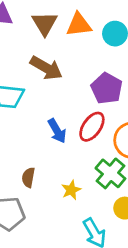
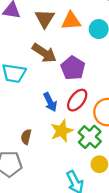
purple pentagon: (107, 88) -> (73, 68), moved
yellow star: (71, 190) -> (62, 131), moved, size x1.5

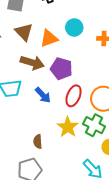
orange triangle: (71, 21) -> (49, 38), moved
blue arrow: (50, 102) -> (43, 95), moved

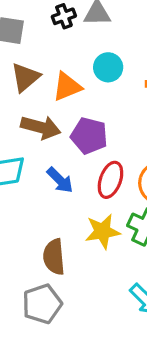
brown triangle: (24, 32) -> (25, 77), turned 36
yellow star: (68, 127) -> (103, 231), turned 30
brown semicircle: (38, 141) -> (54, 257), size x1.5

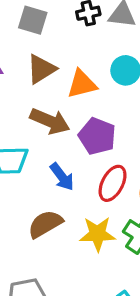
brown semicircle: (54, 257) -> (45, 224), moved, turned 57

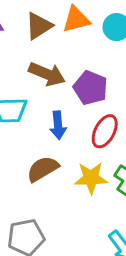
orange triangle: (82, 84) -> (76, 20), moved
blue arrow: (62, 177) -> (58, 125), turned 32

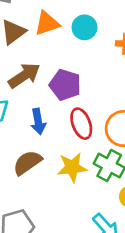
brown arrow: (47, 74) -> (24, 75), turned -52
red ellipse: (105, 131) -> (81, 124), turned -44

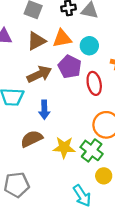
purple pentagon: (65, 85) -> (70, 67), moved
red ellipse: (81, 124) -> (94, 83), moved

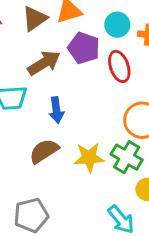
cyan circle: (89, 46) -> (117, 25), moved

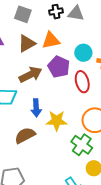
yellow star: (89, 158) -> (57, 121), moved

